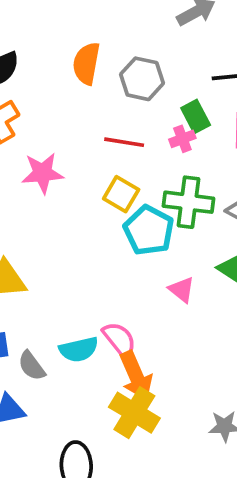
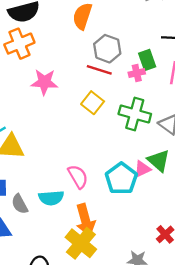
gray hexagon: (142, 79) -> (107, 49), moved
cyan pentagon: (149, 230) -> (121, 179), moved
pink triangle: (182, 290) -> (142, 169), moved, turned 48
pink semicircle: (119, 340) -> (78, 177), moved

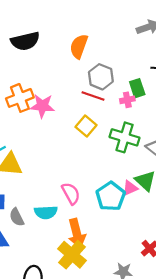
orange cross: (19, 44) -> (20, 98), moved

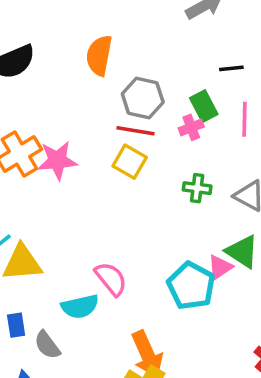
yellow square: (86, 126) -> (130, 162), moved
green cross: (125, 137) -> (197, 188), size x0.6
pink semicircle: (71, 193) -> (111, 279), moved
cyan semicircle: (46, 212) -> (80, 306), moved

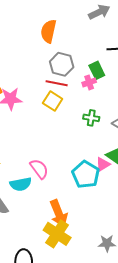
orange semicircle: (99, 55) -> (48, 31), moved

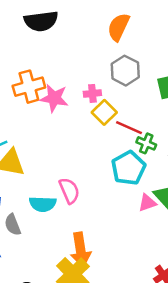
pink cross: (89, 82) -> (92, 93), moved
red line: (57, 83) -> (129, 128), moved
cyan pentagon: (86, 175) -> (128, 168), moved

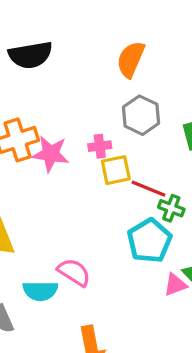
yellow square: (104, 112) -> (116, 170), turned 35
pink semicircle: (69, 191) -> (74, 272), turned -32

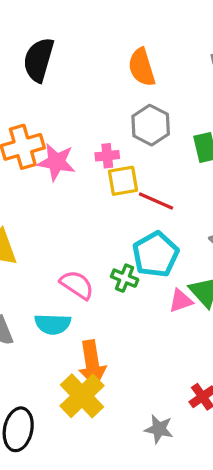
black semicircle: (30, 55) -> (39, 60), turned 114
orange semicircle: (131, 59) -> (142, 67), turned -42
green cross: (171, 208) -> (125, 278), moved
cyan semicircle: (40, 291) -> (53, 324), moved

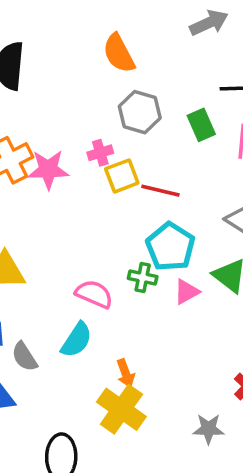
pink triangle: (181, 301) -> (187, 292), moved
cyan semicircle: (53, 324) -> (77, 340), turned -48
orange arrow: (92, 363) -> (126, 373), size x0.6

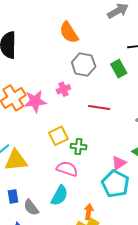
yellow square: (122, 176) -> (58, 136), moved
cyan pentagon: (170, 247) -> (115, 184), moved
green cross: (143, 277) -> (78, 147), moved
orange arrow: (126, 373) -> (89, 212), turned -147

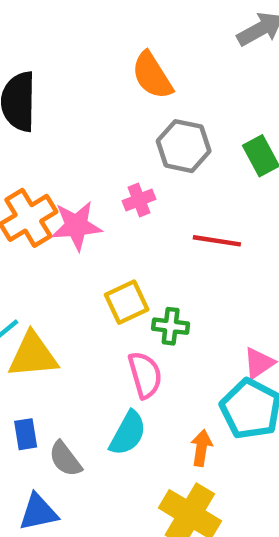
pink semicircle: (67, 169) -> (145, 375), turned 55
orange arrow: (89, 212) -> (201, 448), moved

